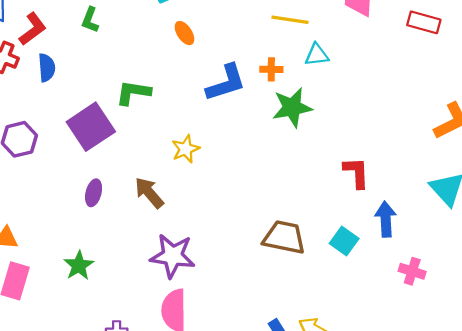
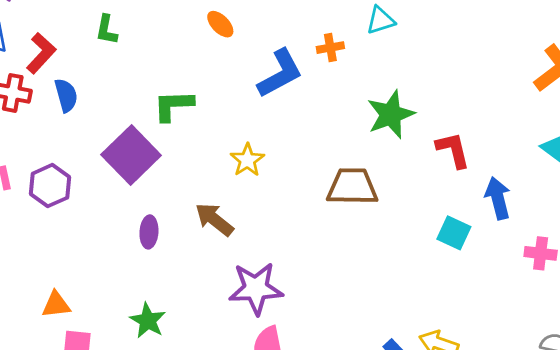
green star: (292, 107) -> (391, 115), moved
brown trapezoid: (284, 237) -> (352, 187), moved

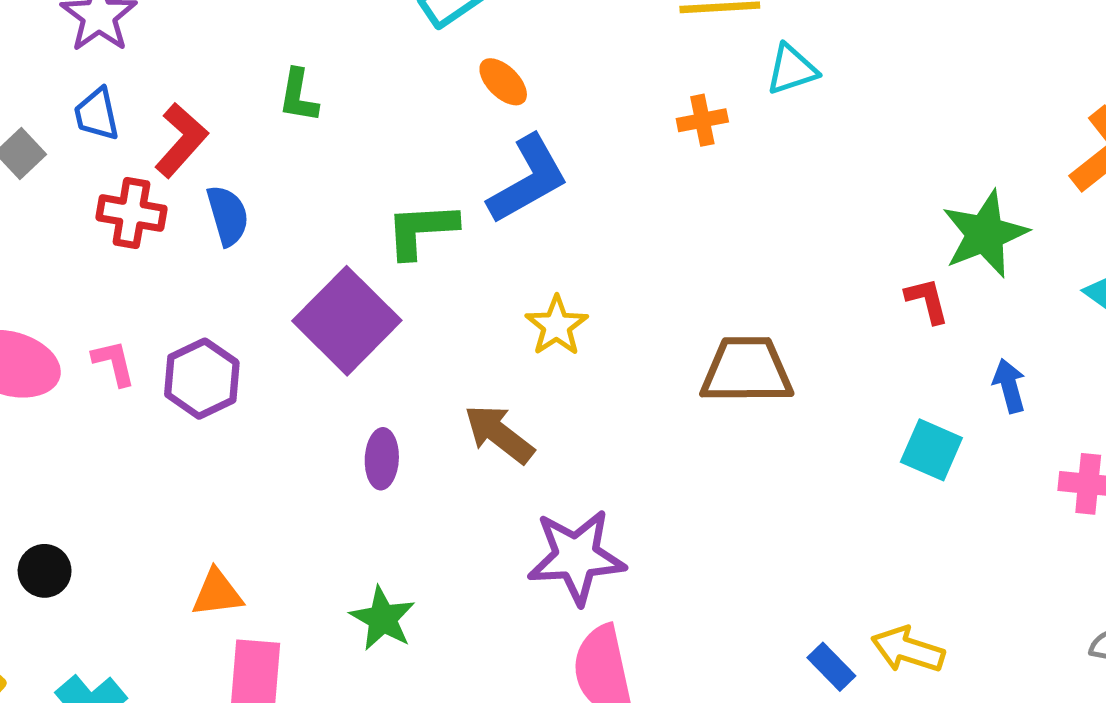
blue L-shape: (280, 73) -> (528, 179), moved
green star: (391, 115) -> (985, 234), moved
red L-shape: (453, 150) -> (927, 300), size x0.7
blue arrow: (498, 198) -> (1009, 386), size x0.7

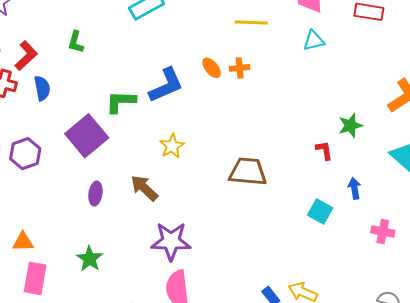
cyan triangle: (792, 69) -> (314, 41), moved
orange ellipse: (503, 82) -> (212, 68), moved
green star: (985, 234) -> (350, 125), size x0.7

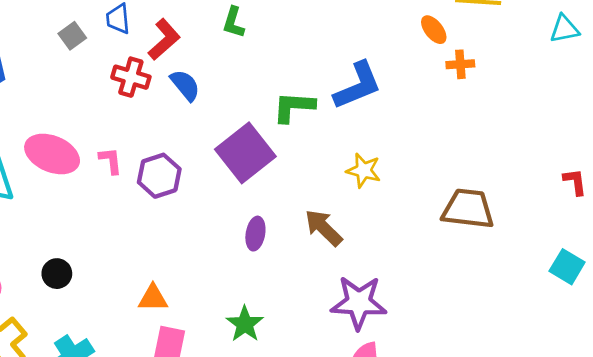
orange ellipse: (212, 68) -> (434, 30), moved
blue semicircle: (42, 88) -> (185, 85), turned -30
yellow star: (172, 146) -> (364, 170), turned -30

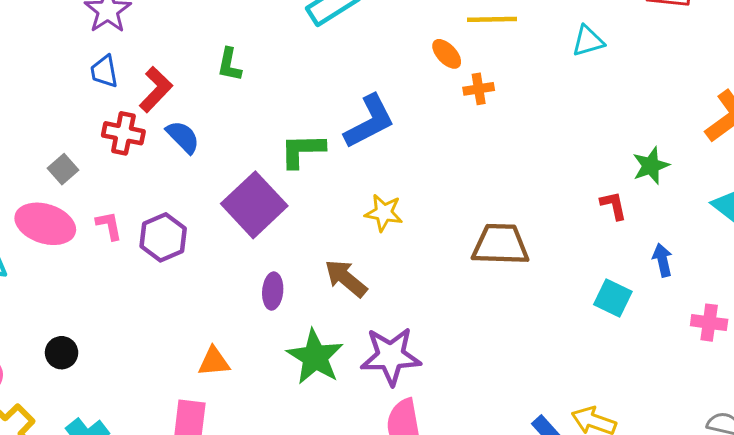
gray square: (72, 36) -> (63, 169), moved
orange triangle: (153, 298) -> (214, 362), moved
green star: (245, 324) -> (315, 357), moved, size x1.4

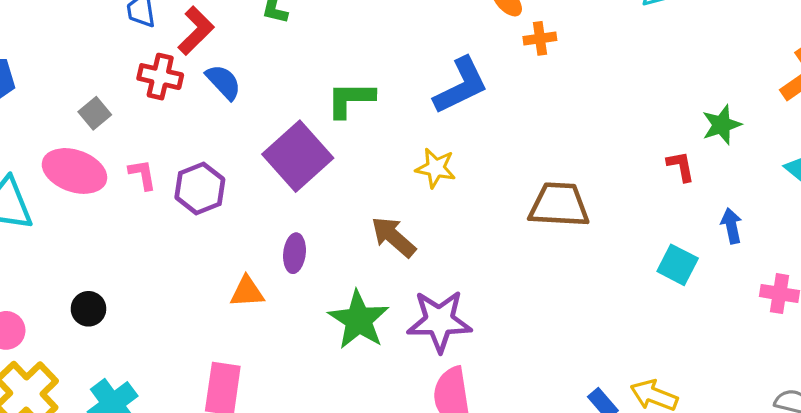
blue L-shape: (369, 122) -> (461, 86), moved
purple ellipse: (273, 291) -> (295, 253), moved
orange triangle: (214, 362) -> (247, 292), moved

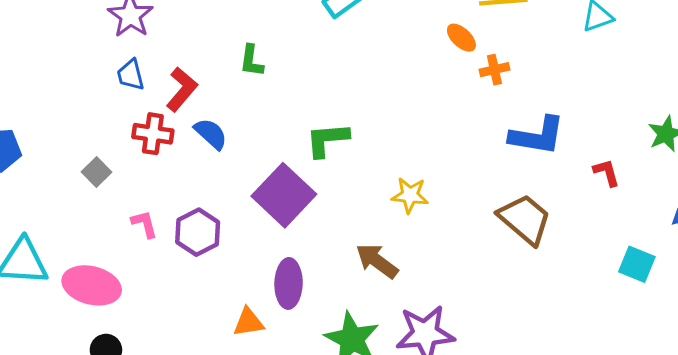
blue L-shape: (461, 86) -> (537, 136), moved, turned 40
red L-shape: (681, 166) -> (607, 173), moved
pink ellipse: (74, 171) -> (92, 285), moved
brown trapezoid: (559, 205) -> (525, 219), turned 42
purple ellipse: (295, 253) -> (289, 283), size x1.4

